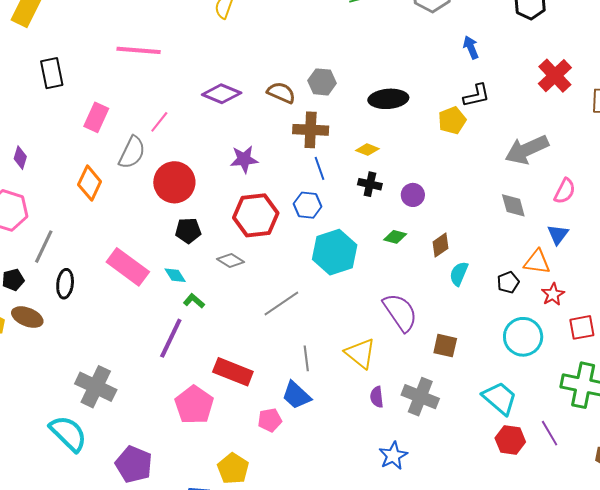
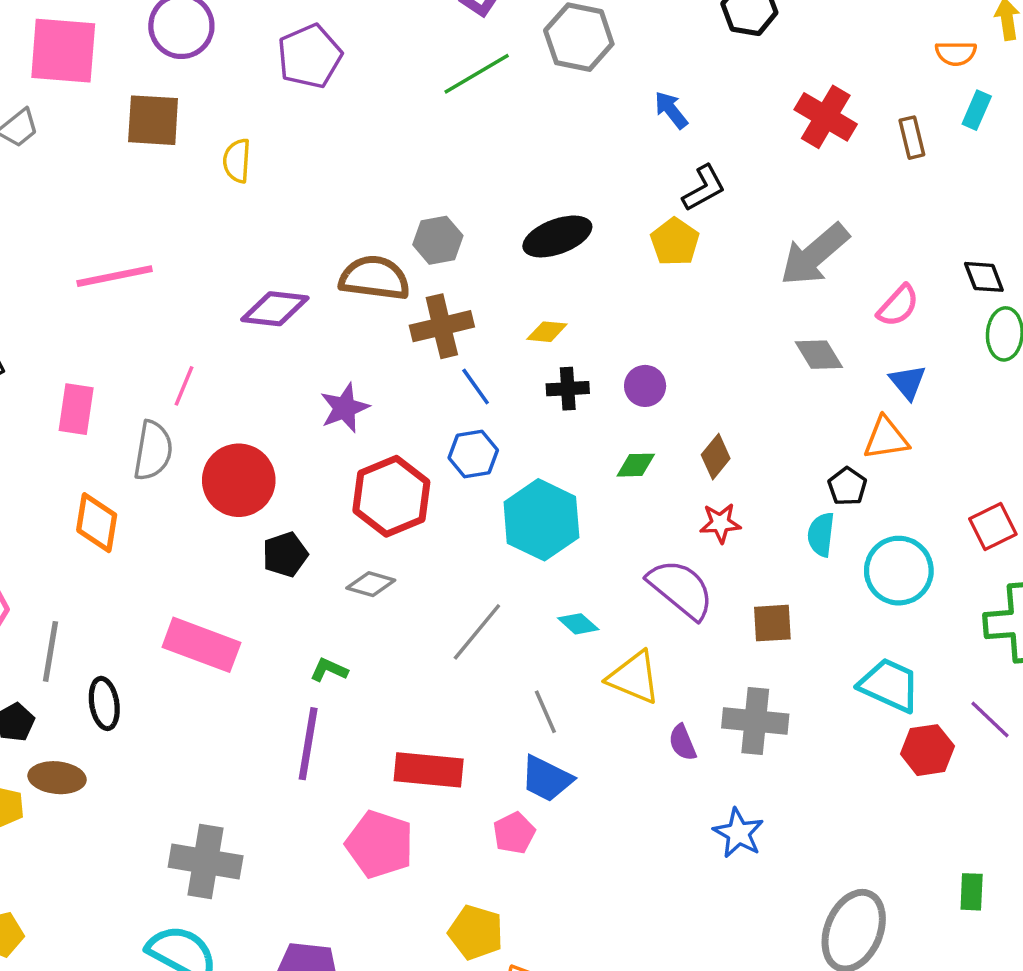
brown semicircle: (281, 93) -> (375, 278), size x1.4
pink semicircle: (565, 191) -> (898, 306), turned 32
cyan semicircle: (459, 274) -> (821, 535), moved
cyan diamond: (175, 275) -> (578, 624), moved
red star: (553, 294) -> (720, 523), moved, turned -30

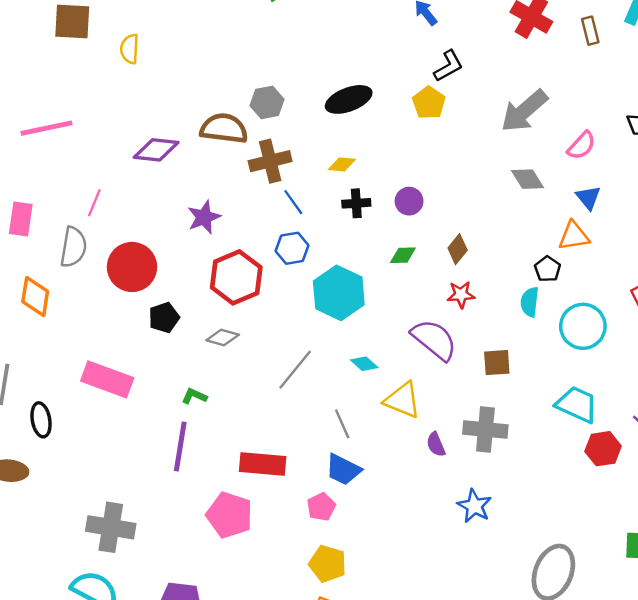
yellow pentagon: (476, 932) -> (328, 564), moved

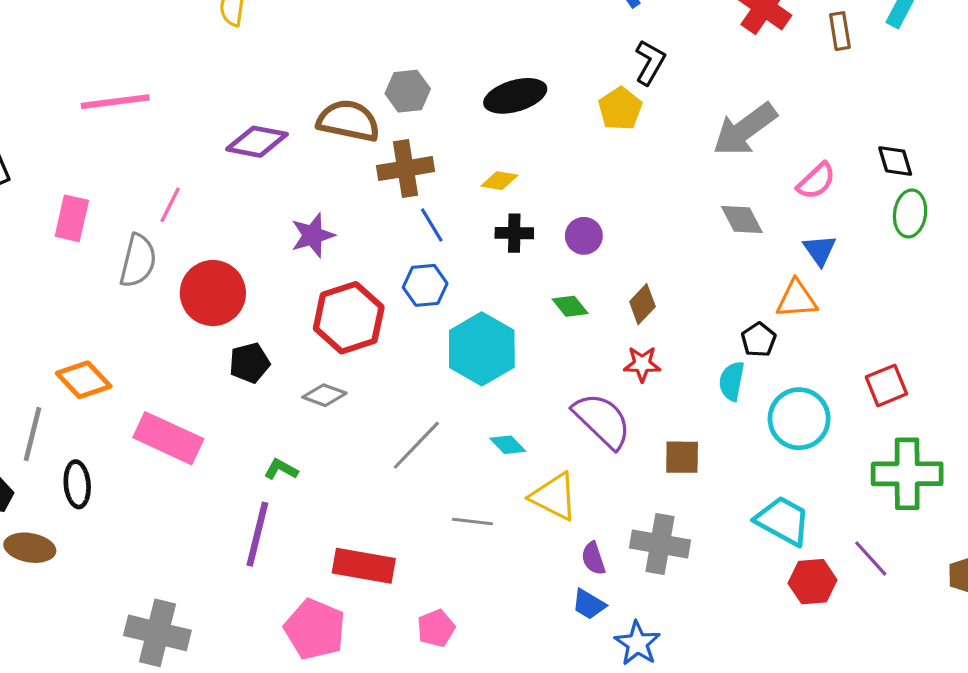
black L-shape: (448, 66) -> (650, 62), turned -36
green diamond: (403, 255) -> (570, 306), turned 48
orange diamond: (35, 296) -> (84, 380), moved, turned -57
gray line: (342, 424) -> (472, 521), turned -64
blue trapezoid: (343, 470) -> (589, 604), moved, size x0.7

